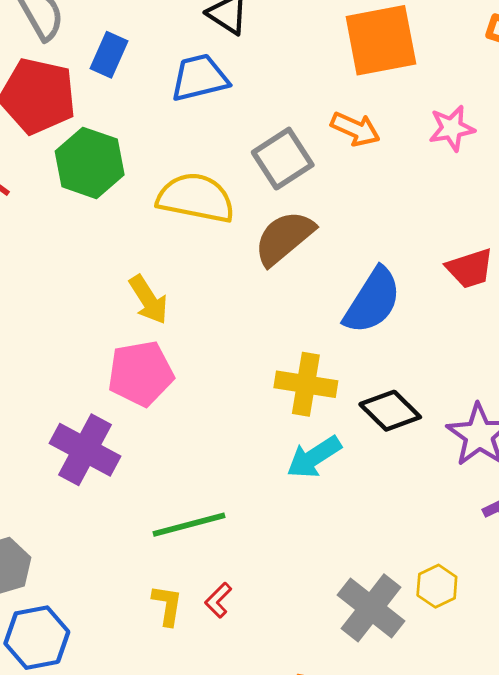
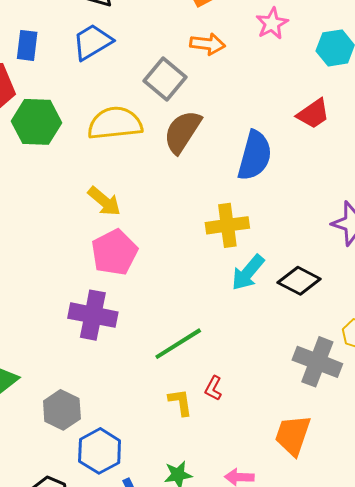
black diamond: (390, 411) -> (299, 281), moved

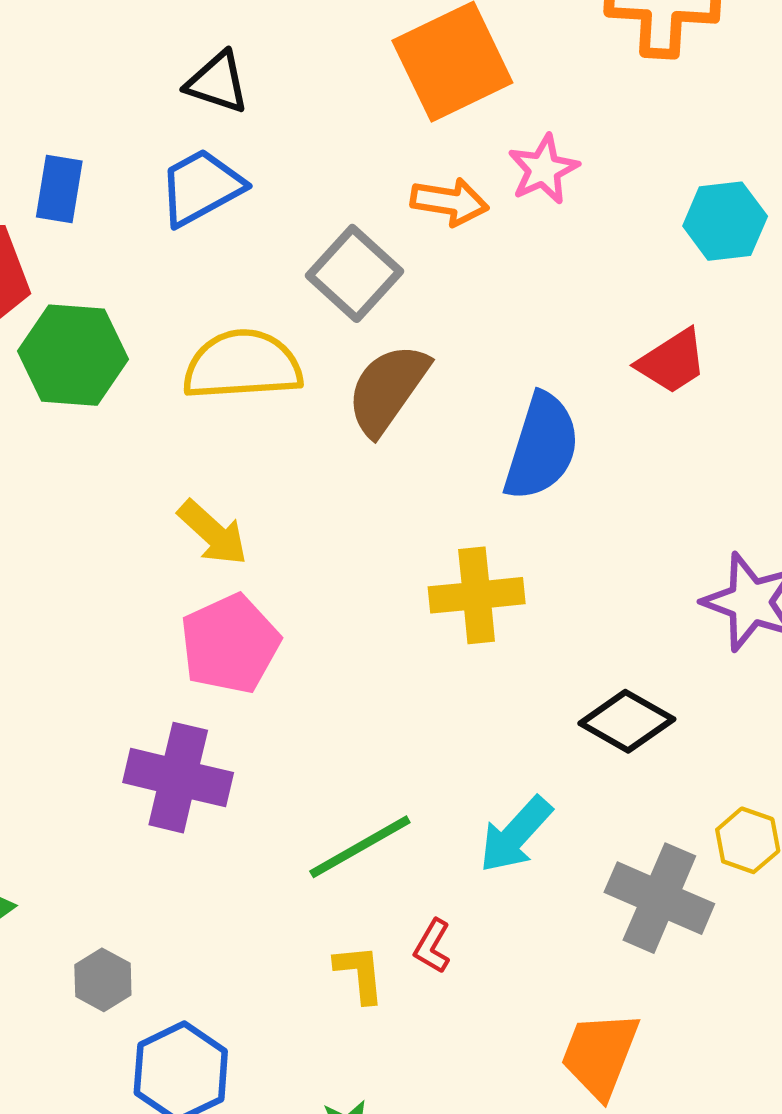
pink star: (272, 24) -> (543, 169), moved
cyan arrow: (248, 273) -> (516, 835), moved
gray hexagon: (62, 410) -> (103, 980), size x0.7

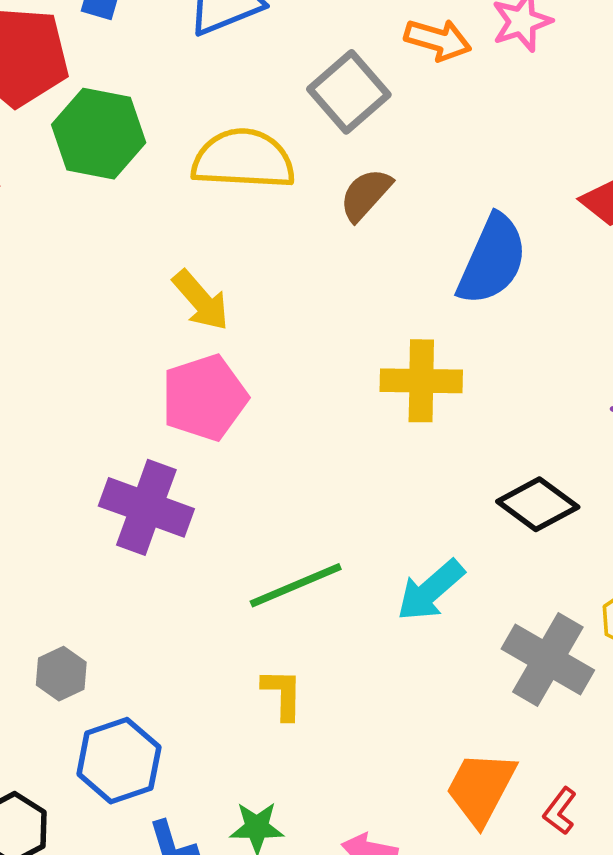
brown semicircle: (388, 389) -> (366, 195), size x0.7
red L-shape: (432, 946) -> (560, 811), moved

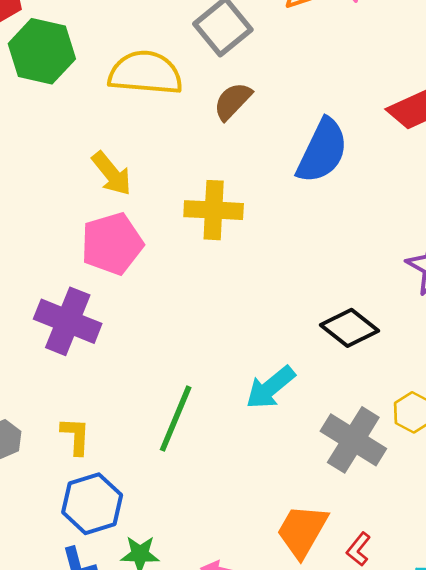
yellow cross: (421, 381) -> (214, 210), moved
green line: (296, 585) -> (176, 419), moved, turned -46
yellow L-shape: (283, 694) -> (76, 436), moved
blue hexagon: (119, 761) -> (92, 504), moved

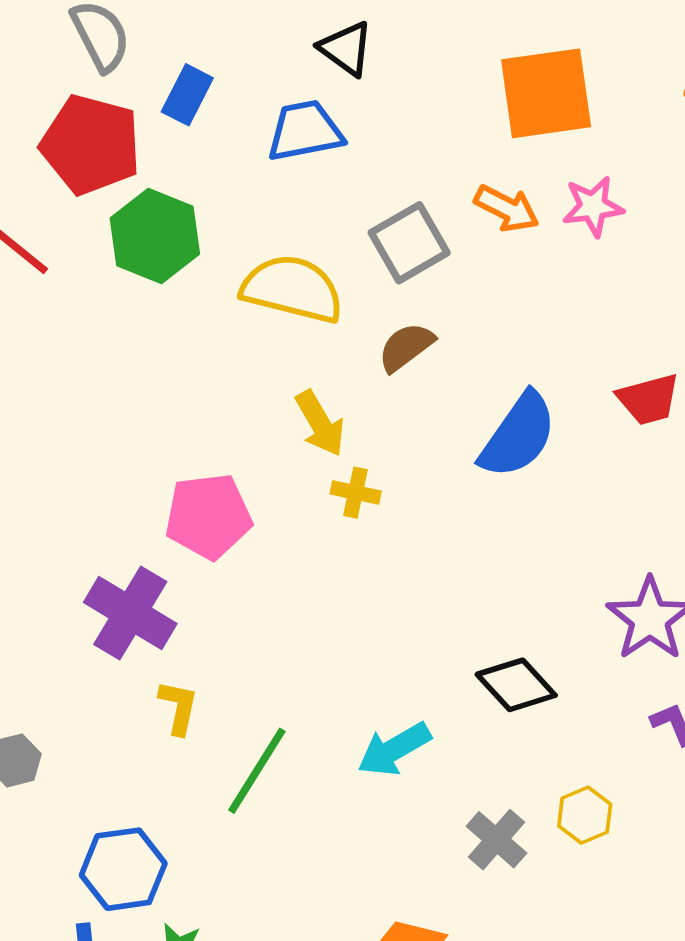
yellow arrow: (112, 174) -> (320, 423), moved
yellow cross: (214, 210) -> (356, 493), size x0.6
yellow L-shape: (76, 436) -> (178, 707), moved
gray cross: (353, 440) -> (496, 840), size x0.7

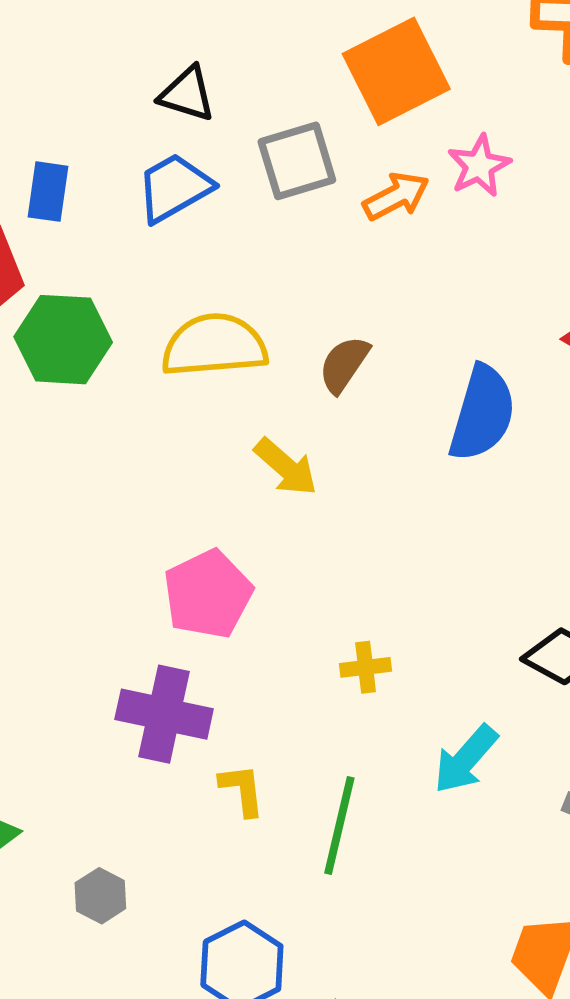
orange arrow: (507, 208) -> (396, 196), turned -36
gray square: (409, 243) -> (297, 161), moved, turned 32
yellow cross: (356, 493) -> (366, 667), moved

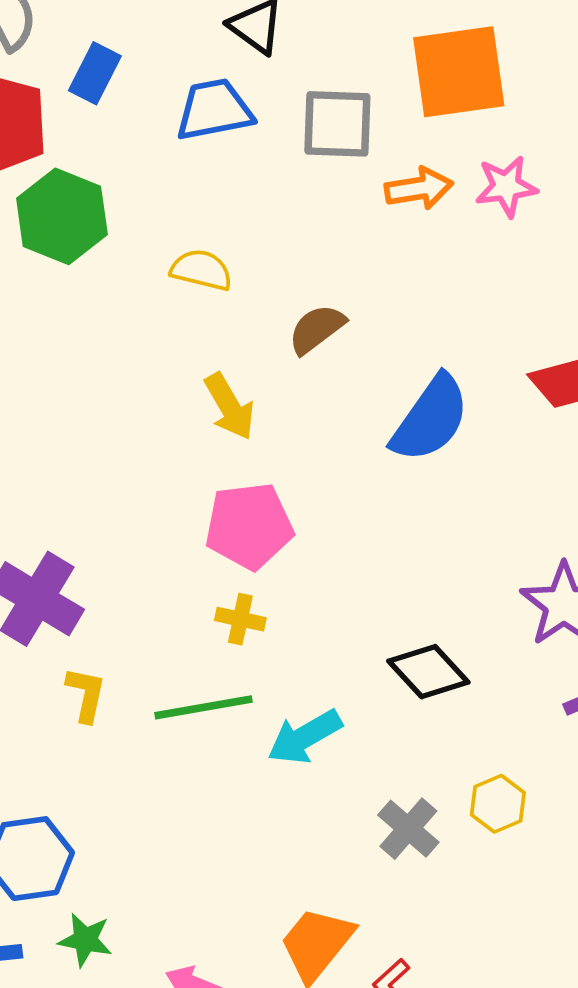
yellow semicircle: (214, 345) -> (201, 270), size x0.6
pink pentagon: (208, 594) -> (249, 526), moved
green line: (339, 826) -> (204, 707), moved, turned 48

